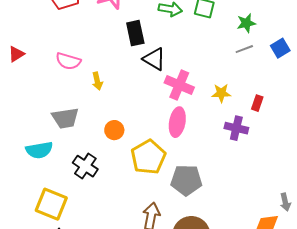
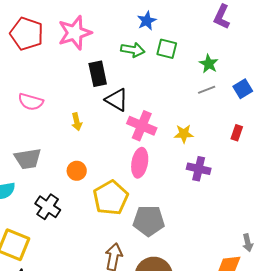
green star: (246, 23) -> (209, 64), turned -30
yellow arrow: (97, 81) -> (77, 122), moved
red rectangle: (257, 103) -> (237, 133), moved

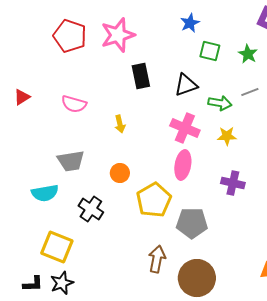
green arrow: (133, 50) -> (220, 103), moved
green star: (209, 64) -> (248, 54), moved
black triangle: (117, 100) -> (186, 85), moved, turned -50
purple cross: (199, 169) -> (233, 183), moved

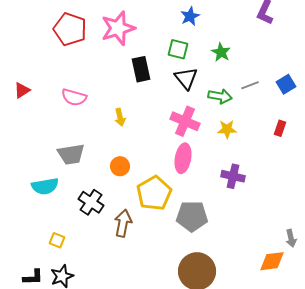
green square: (210, 51) -> (178, 49), moved
green star: (248, 54) -> (221, 52), moved
black triangle: (186, 85) -> (186, 78), turned -50
yellow square: (57, 247) -> (57, 240), size x0.5
brown arrow: (157, 259) -> (123, 223), moved

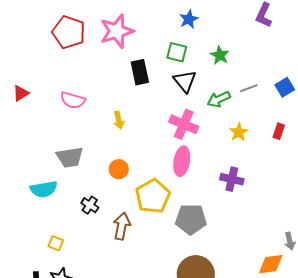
green arrow: (220, 96) -> (219, 99), turned 145
yellow star: (227, 129) -> (239, 132), moved, turned -30
black cross: (91, 202) -> (90, 205), size x0.7

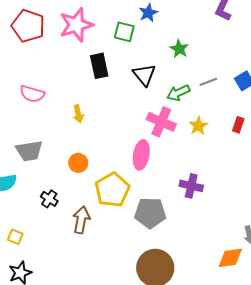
green square: (177, 52) -> (124, 32), moved
pink cross: (184, 124) -> (161, 122), moved
purple cross: (232, 179) -> (191, 186), moved

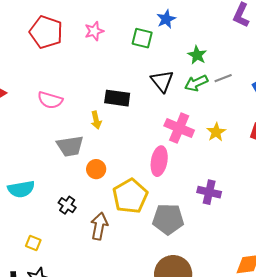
pink star: (76, 25) -> (94, 31), size x0.6
black rectangle: (99, 66) -> (117, 98), moved, turned -70
gray line: (208, 82) -> (223, 78), moved
green arrow: (178, 93) -> (196, 83), moved
gray trapezoid: (29, 151) -> (70, 146), moved

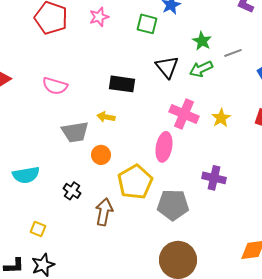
gray line: (223, 78) -> (233, 53), moved
yellow arrow: (96, 120) -> (106, 117), moved, turned 114

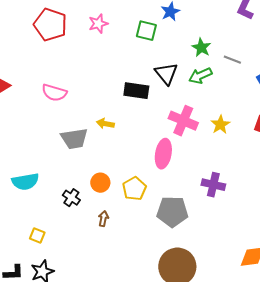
gray line: (233, 53) -> (232, 60), turned 42
black rectangle: (122, 84) -> (136, 91), moved
orange circle: (101, 155) -> (100, 183), moved
yellow pentagon: (135, 182) -> (134, 189), size x0.7
brown arrow: (104, 212) -> (103, 219), size x0.6

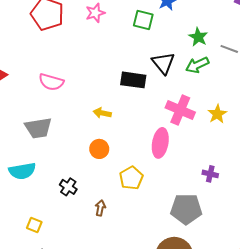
gray trapezoid: (74, 139) -> (38, 128), moved
orange circle: (100, 183) -> (99, 149), moved
purple cross: (213, 185) -> (210, 174), size x0.7
gray pentagon: (172, 212) -> (186, 209), moved

